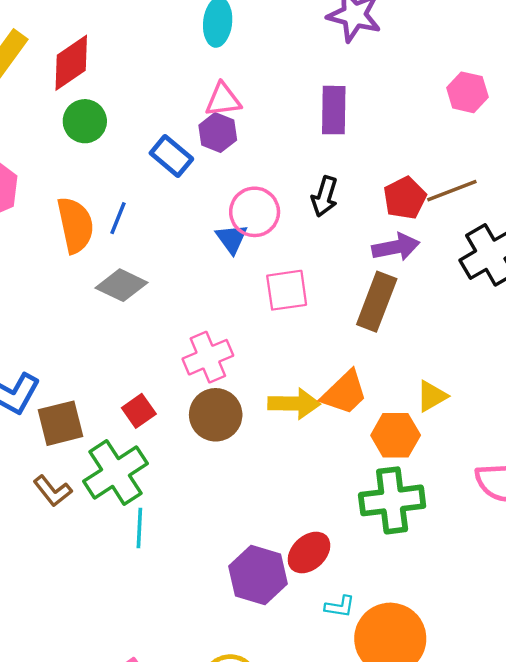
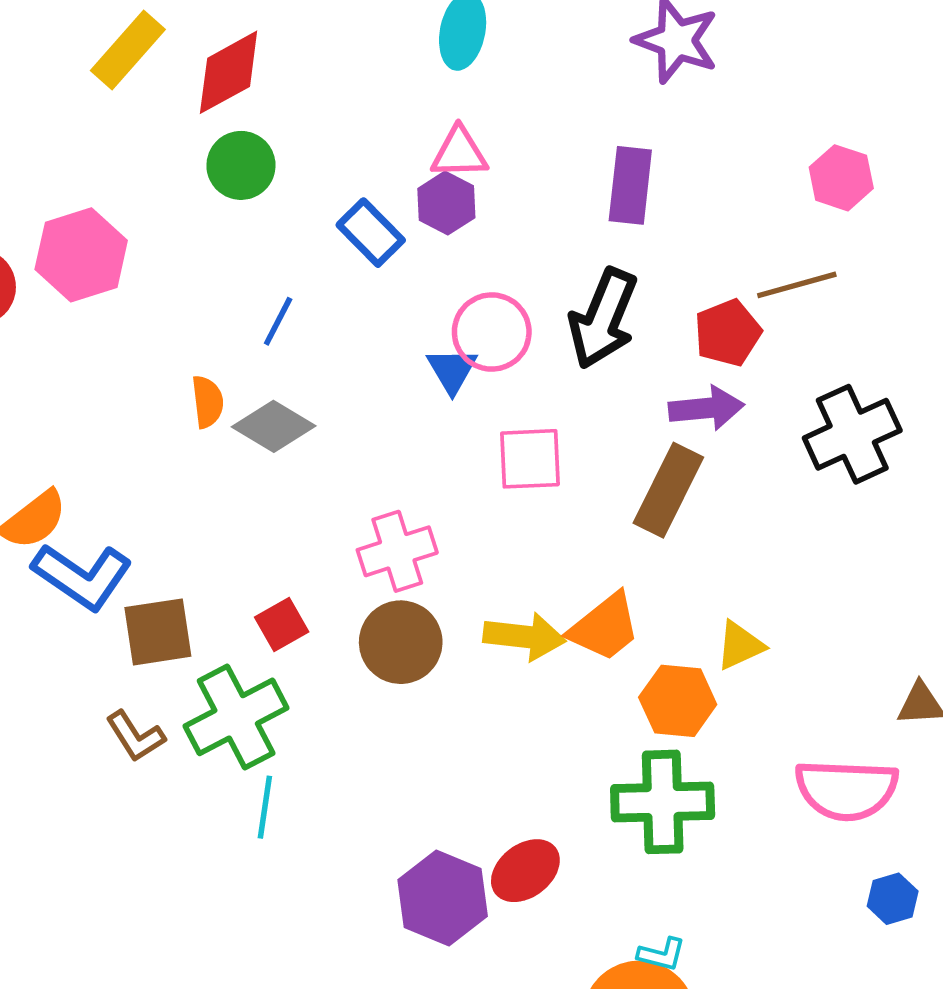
brown line: (452, 191) -> (797, 285), moved
black arrow: (325, 196) -> (603, 319), size x1.6
orange semicircle: (75, 225) -> (207, 402), moved, size x0.6
cyan L-shape: (340, 607) -> (662, 954), moved

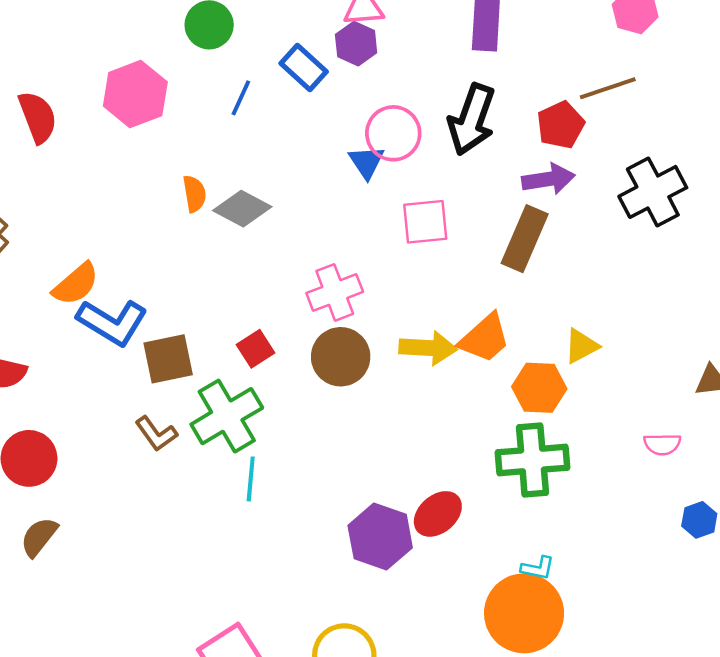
pink hexagon: (81, 255) -> (135, 94), moved
blue line: (278, 321) -> (241, 98), moved
pink semicircle: (846, 790) -> (662, 444), size x0.5

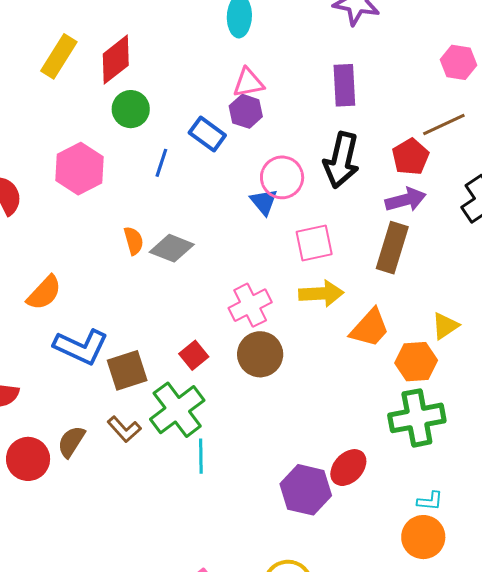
orange semicircle: (76, 284) -> (44, 293), moved
yellow arrow: (428, 348) -> (321, 294), moved
brown semicircle: (39, 537) -> (71, 442), moved
orange circle: (524, 613) -> (423, 537), size x0.7

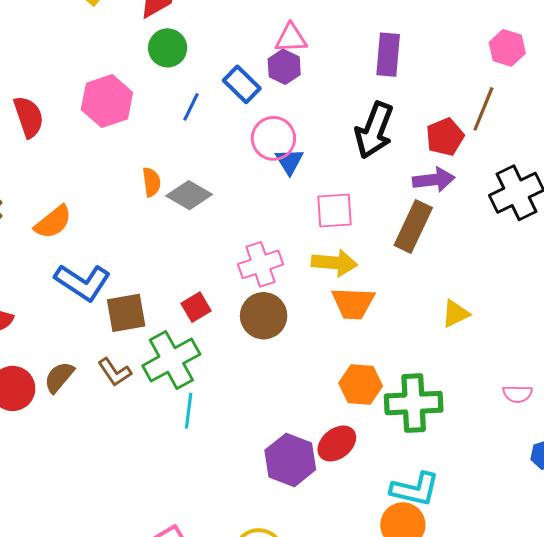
brown line: (444, 125) -> (483, 109), turned -51
pink circle: (282, 177) -> (273, 138), moved
orange trapezoid: (370, 328) -> (353, 303), moved, turned 42
orange hexagon: (416, 362) -> (361, 384), moved
cyan L-shape: (430, 501) -> (415, 489), size x1.8

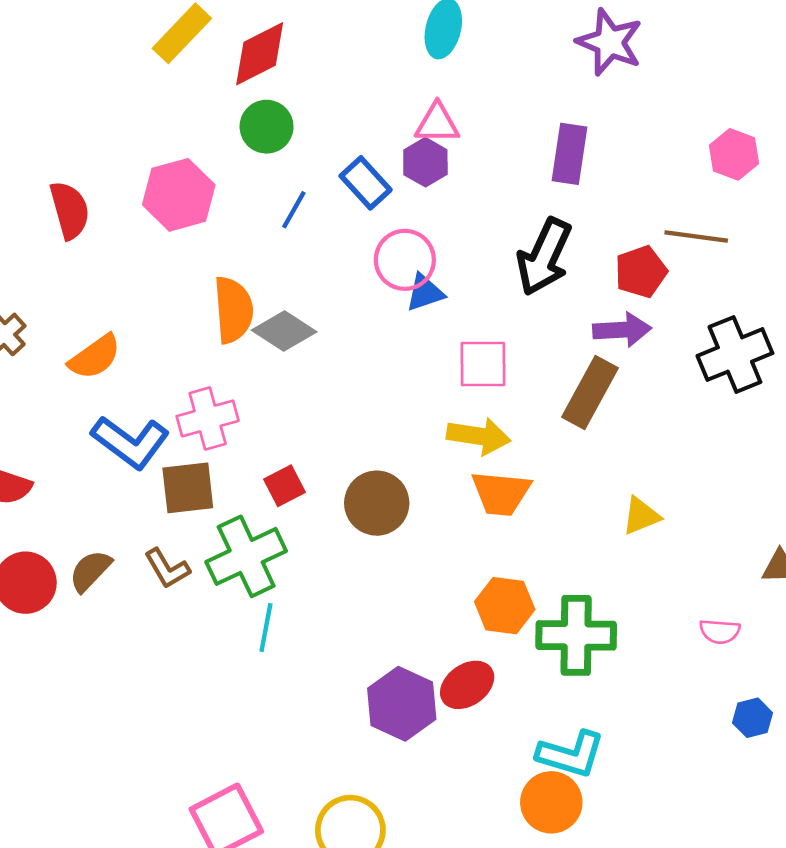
brown line: (483, 109) -> (696, 236), turned 72
blue triangle: (289, 161) -> (425, 293), turned 40
orange semicircle: (151, 182) -> (233, 310), size x1.6
pink cross: (261, 264) -> (208, 419), moved

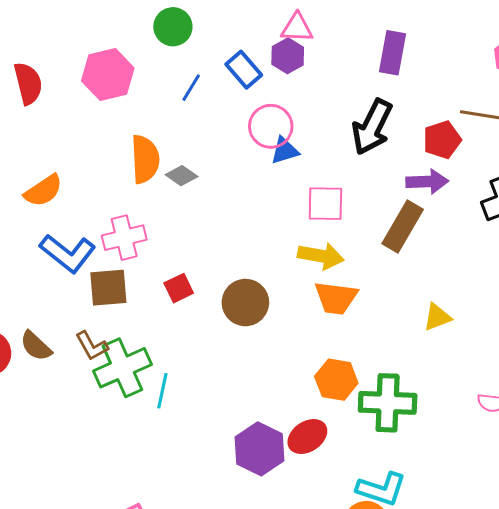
gray diamond: (284, 331) -> (182, 176), size x0.7
green cross: (246, 556) -> (122, 368), moved
brown semicircle: (90, 571) -> (36, 346), turned -92

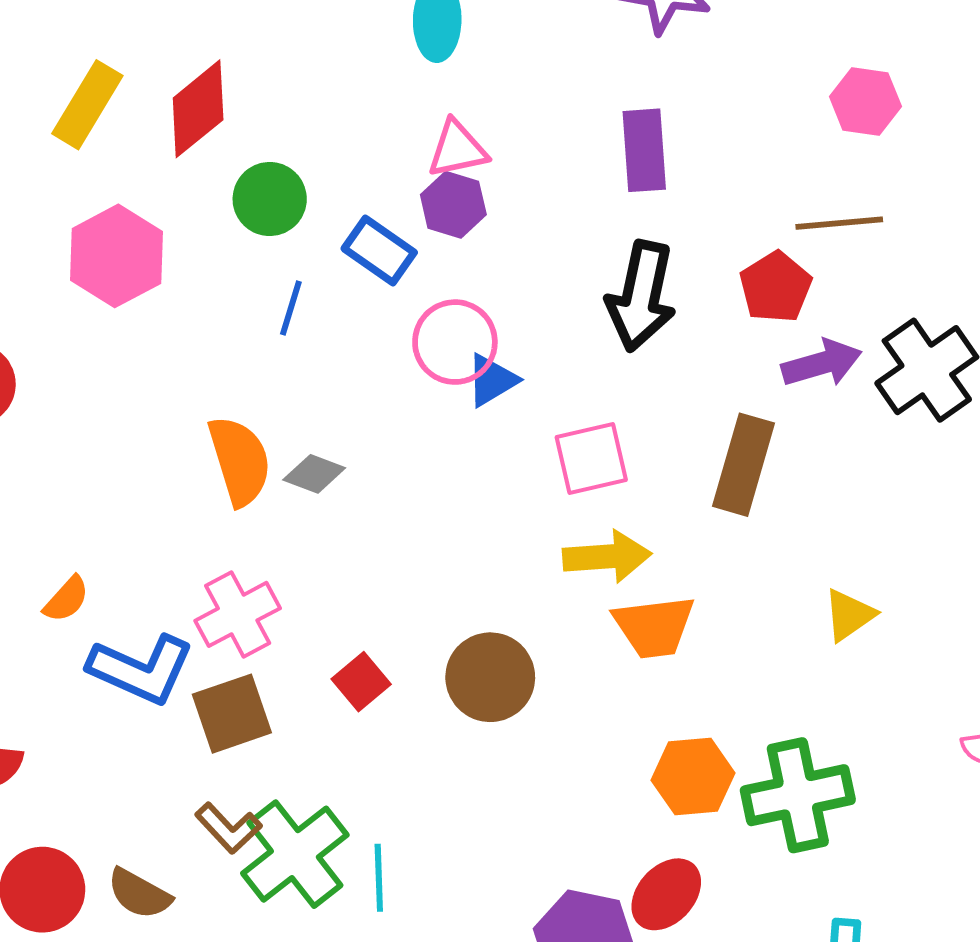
green circle: (173, 27) -> (270, 199), moved
pink hexagon: (108, 74) -> (116, 256), moved
purple arrow: (427, 182) -> (822, 363), moved
orange semicircle: (43, 191) -> (66, 599), moved, size x0.7
brown semicircle: (36, 346) -> (139, 894), moved

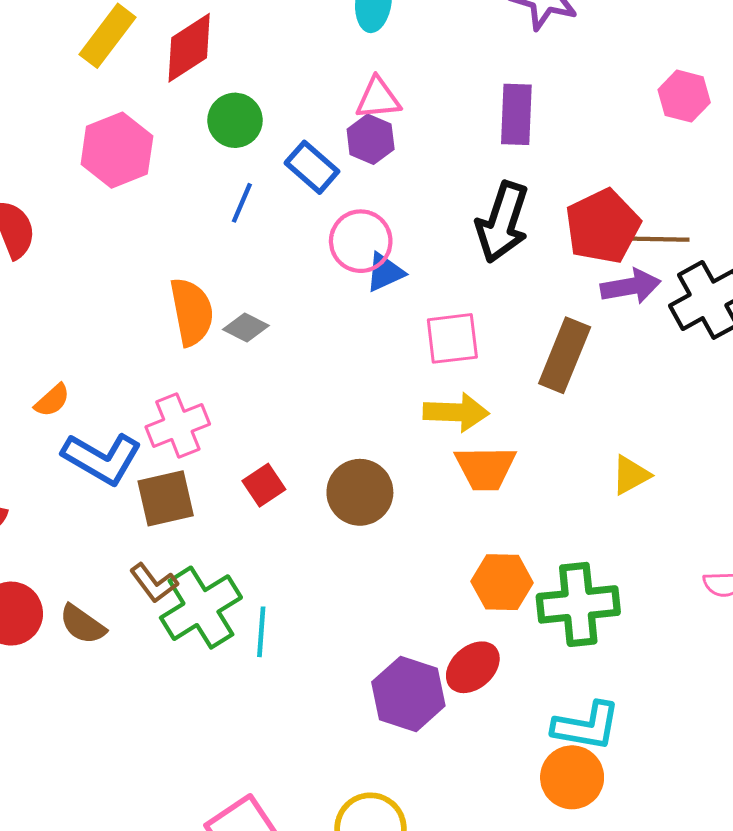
brown line: (839, 223) -> (657, 239), moved
red pentagon: (776, 287) -> (603, 226), size x1.4

